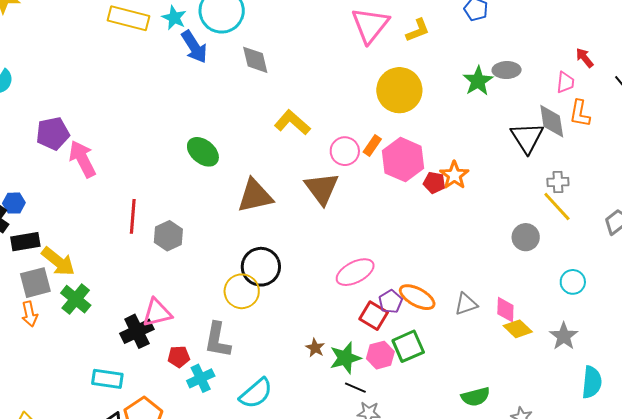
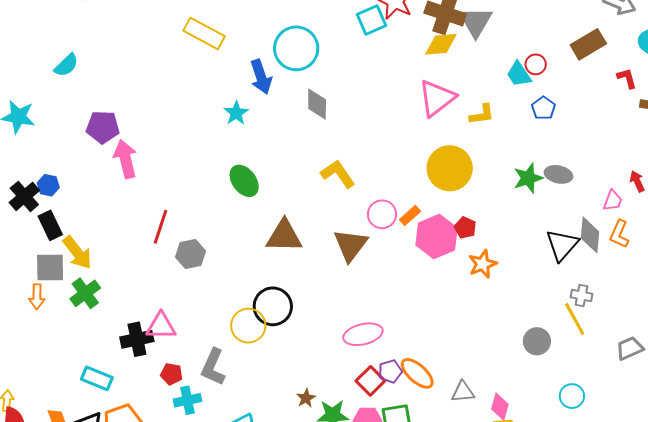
cyan star: (174, 18) -> (236, 113), moved
red pentagon: (434, 183) -> (465, 228), moved
black rectangle: (25, 242) -> (50, 225), turned 60

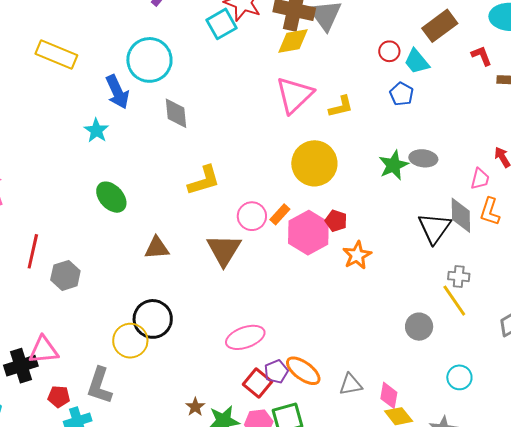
cyan trapezoid: (519, 74) -> (417, 62), moved
yellow L-shape: (338, 174) -> (204, 180), turned 114
brown triangle: (284, 236) -> (157, 248), size x0.7

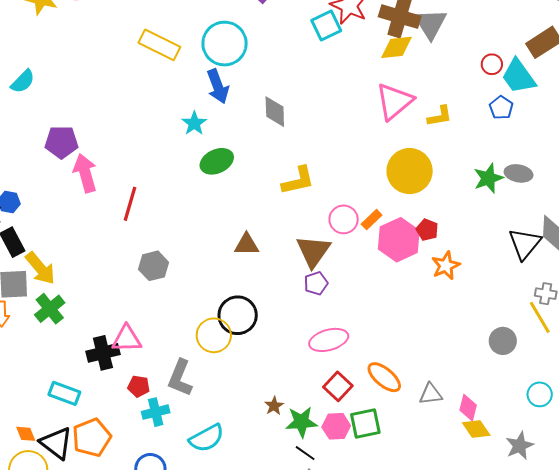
cyan circle: (149, 60) -> (225, 44), moved
cyan trapezoid: (417, 62) -> (518, 76), size x1.4
green ellipse: (111, 197) -> (217, 161), moved, turned -76
red line: (33, 251) -> (130, 204), moved
purple pentagon: (276, 372) -> (316, 283), moved

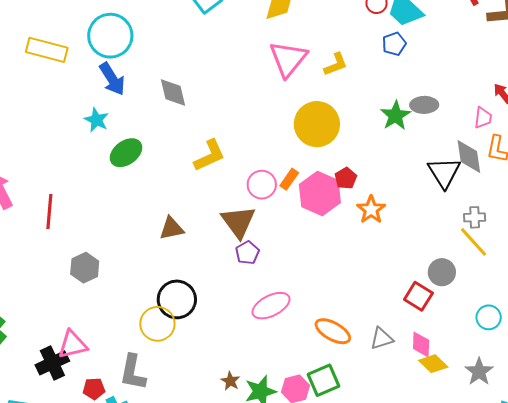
blue pentagon: (501, 108) -> (394, 44), turned 30
red pentagon: (427, 230) -> (346, 178), turned 30
red square: (338, 386) -> (418, 296), moved

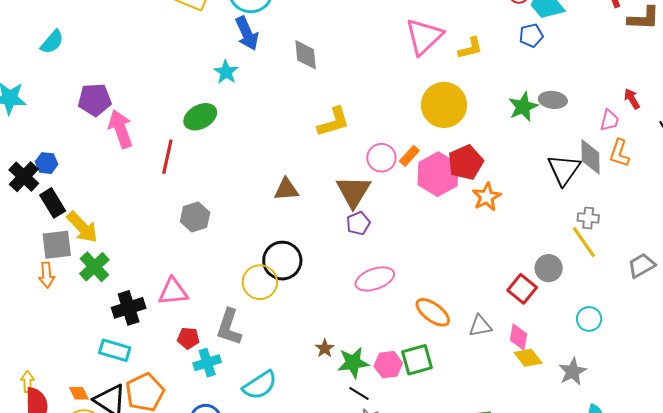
green ellipse: (126, 153) -> (200, 117), moved
red pentagon: (346, 178) -> (466, 162), size x1.6
black cross: (52, 363) -> (129, 308), moved

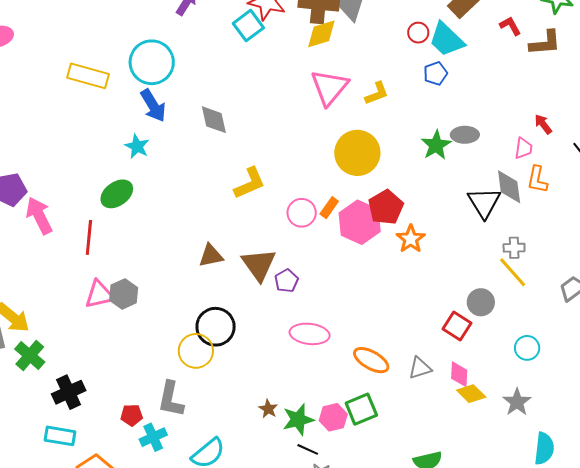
brown triangle: (353, 192) -> (259, 265), moved
pink ellipse: (375, 279) -> (310, 334), turned 33
pink triangle: (173, 292) -> (99, 295), moved

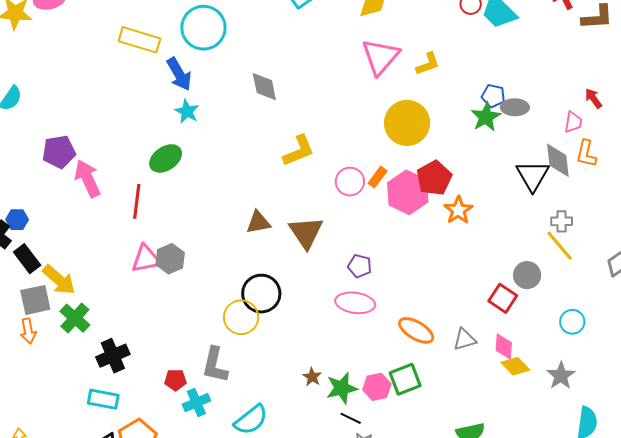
blue pentagon: (435, 73) -> (493, 96), moved, turned 30
blue arrow: (153, 106) -> (179, 74), moved
purple pentagon: (286, 281) -> (360, 266), moved, turned -30

